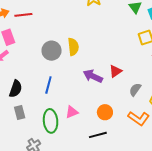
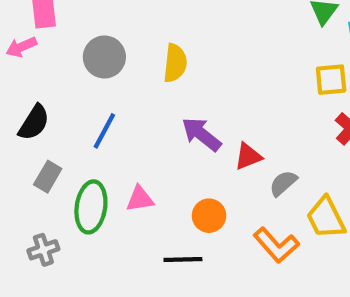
gray circle: (52, 51) -> (104, 57), moved
red triangle: (115, 71) -> (248, 156), moved
gray rectangle: (20, 113) -> (48, 177), moved, turned 32

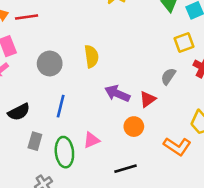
black semicircle: (34, 123) -> (19, 112), turned 45
gray semicircle: (283, 183) -> (168, 76), moved
orange circle: (209, 216) -> (134, 127), moved

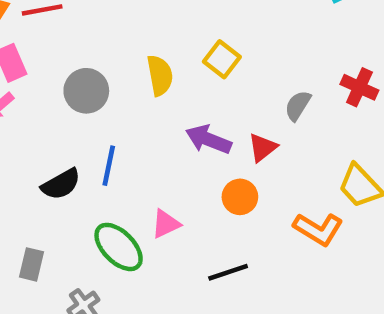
yellow square: (184, 42) -> (222, 59), moved, turned -30
black semicircle: (19, 112) -> (61, 184), moved
gray rectangle: (35, 141) -> (31, 264), moved
green ellipse: (64, 152) -> (119, 247), turned -36

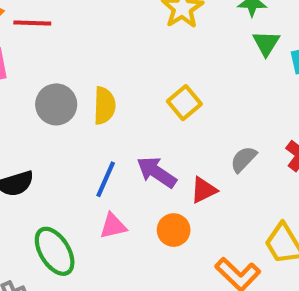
yellow semicircle: (160, 75) -> (104, 106), moved
blue line: (109, 166) -> (106, 179), moved
pink triangle: (166, 224) -> (113, 226), moved

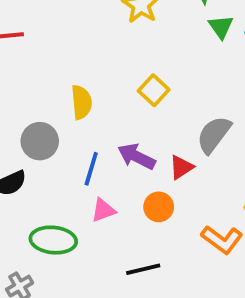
gray circle: (56, 104) -> (40, 141), moved
gray semicircle: (244, 159) -> (214, 135), size x1.5
green ellipse: (55, 251) -> (53, 240), turned -45

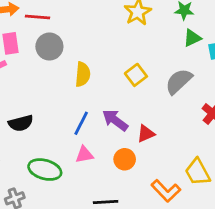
green triangle: (221, 27) -> (192, 38), turned 30
gray semicircle: (214, 135) -> (179, 81), moved
gray circle: (40, 141) -> (49, 47), moved

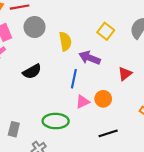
purple arrow: (115, 120) -> (90, 58), moved
black semicircle: (21, 123) -> (32, 71), moved
orange circle: (125, 159) -> (103, 99), moved

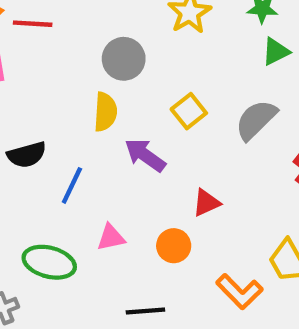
gray circle: (35, 27) -> (124, 59), moved
blue line: (74, 79) -> (72, 185), moved
orange circle: (103, 99) -> (174, 246), moved

